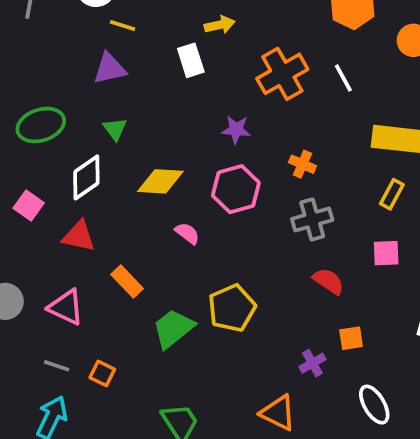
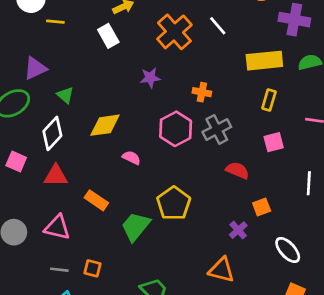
purple triangle: (110, 69) -> (35, 68), moved
pink hexagon: (236, 189) -> (176, 129), moved

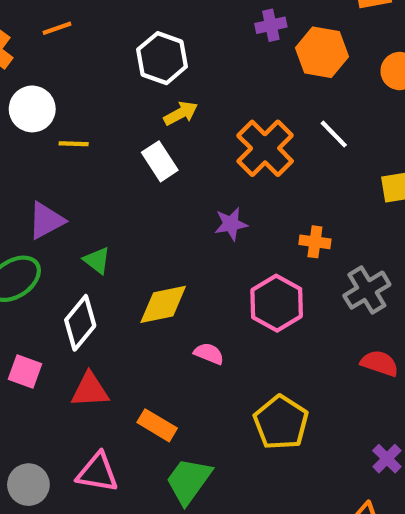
gray cross: (217, 129) -> (367, 290), moved
green trapezoid: (136, 226) -> (189, 481), moved

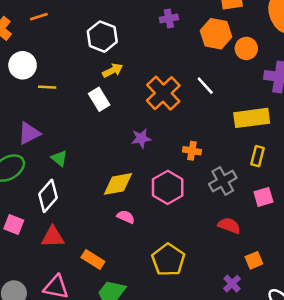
orange hexagon: (322, 52) -> (216, 34), moved
yellow diamond: (163, 304) -> (118, 184), moved

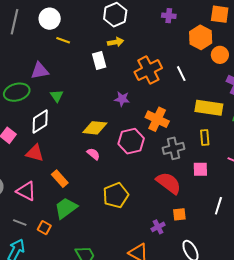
orange cross: (192, 151) -> (157, 119), size x1.6
yellow rectangle: (257, 156) -> (205, 137), turned -35
red semicircle: (229, 226) -> (169, 183), size x1.5

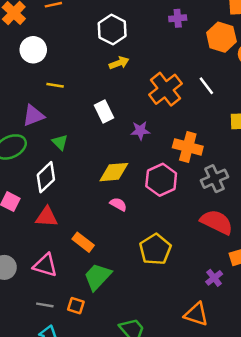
yellow line: (63, 40) -> (55, 85), moved
white rectangle: (99, 61) -> (104, 112), moved

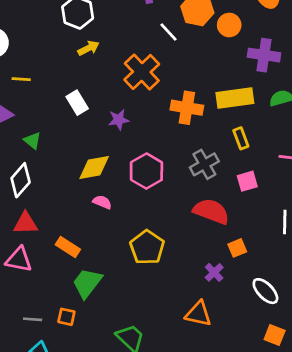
white line: (206, 86) -> (169, 32), moved
orange cross: (188, 147) -> (187, 108), moved
pink triangle: (45, 265) -> (19, 260), moved

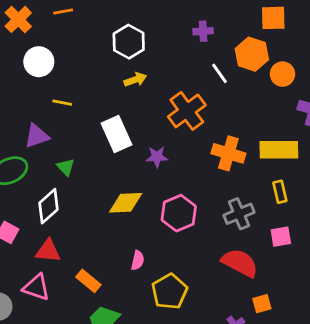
white rectangle: (77, 103) -> (117, 134), size x1.4
pink semicircle: (102, 202) -> (138, 260), moved, turned 72

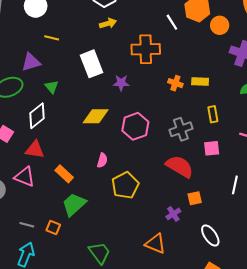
orange cross: (187, 111) -> (146, 49), turned 32
yellow rectangle: (279, 150) -> (200, 82), moved, size x0.6
orange cross: (228, 153) -> (175, 83), size x0.6

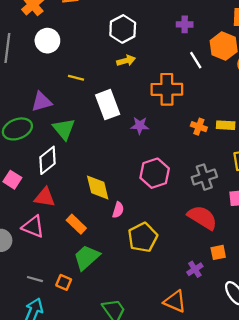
yellow line: (52, 38) -> (76, 78), moved
green triangle: (52, 87) -> (64, 129), size x1.5
yellow diamond: (96, 116) -> (98, 187), moved, turned 75

